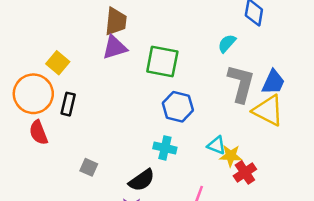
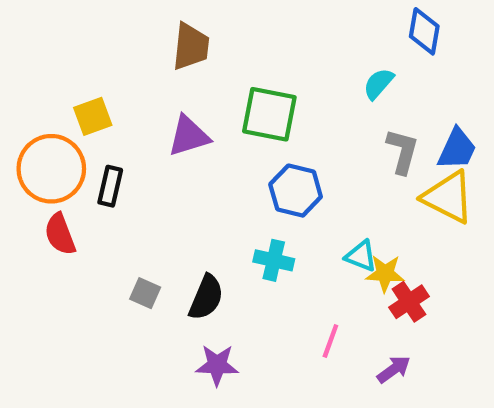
purple triangle: (115, 47) -> (189, 136), moved
yellow square: (58, 63) -> (93, 116), turned 30
gray L-shape: (241, 83) -> (402, 151), size x0.7
black semicircle: (142, 180) -> (206, 297), moved, turned -32

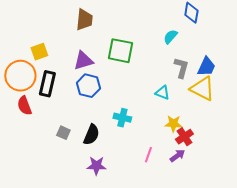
black rectangle: (110, 186) -> (47, 84), size x1.4
blue hexagon: (296, 191) -> (88, 86), moved
cyan triangle: (361, 256) -> (162, 93), moved
purple arrow: (394, 369) -> (177, 156), moved

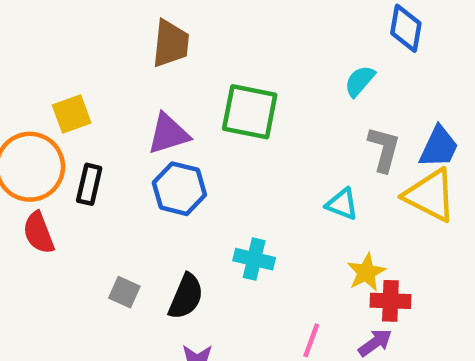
black rectangle: (47, 84) -> (89, 184), size x0.7
yellow star: (173, 124) -> (366, 272), turned -30
red cross: (184, 137) -> (390, 301), turned 36

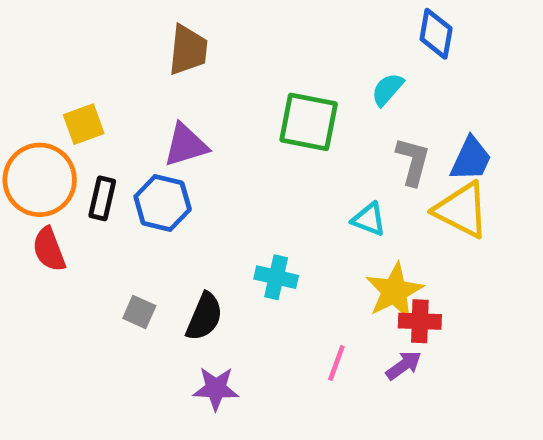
green square: (250, 112) -> (309, 122), moved
blue hexagon: (179, 189) -> (163, 203), moved
yellow star: (366, 272) -> (394, 291), size x1.4

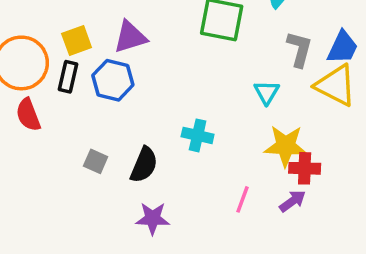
yellow square: (84, 124) -> (77, 40), moved
cyan triangle: (369, 219) -> (267, 92), turned 40
yellow star: (394, 291) -> (286, 146), turned 30

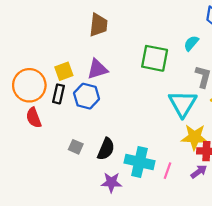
cyan triangle: (267, 92) -> (183, 104), size x1.8
cyan cross: (198, 135) -> (139, 162), moved, size x1.5

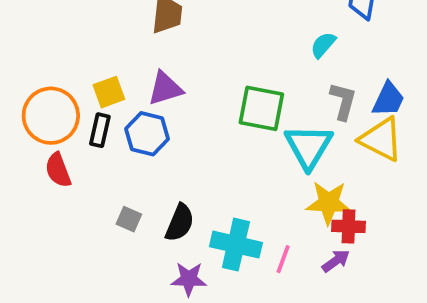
green square: (155, 58) -> (261, 108), moved

